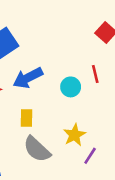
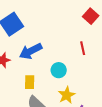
cyan circle: (71, 87) -> (59, 70), moved

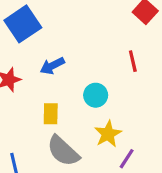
blue arrow: (31, 51) -> (52, 66), size x0.7

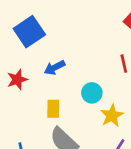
yellow star: (108, 134) -> (112, 116), moved

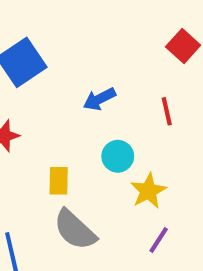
blue arrow: (55, 68) -> (99, 99), moved

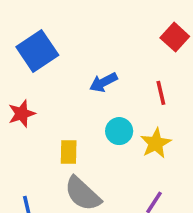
yellow star: (148, 191) -> (156, 143), moved

